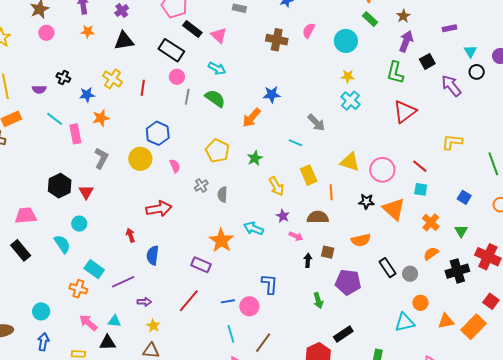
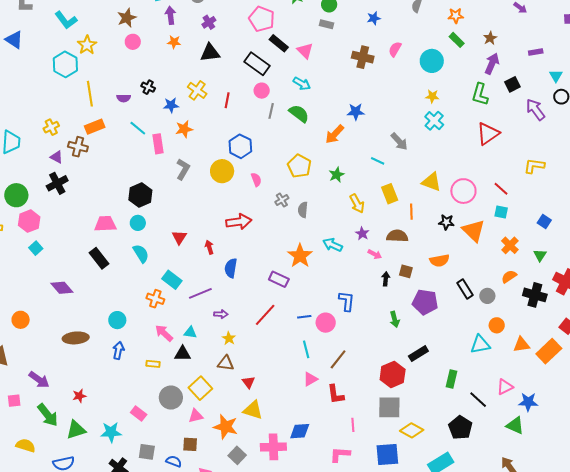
red triangle: (86, 192) -> (179, 237), moved
cyan circle: (79, 224) -> (138, 223), moved
black cross: (457, 271) -> (535, 295), turned 30

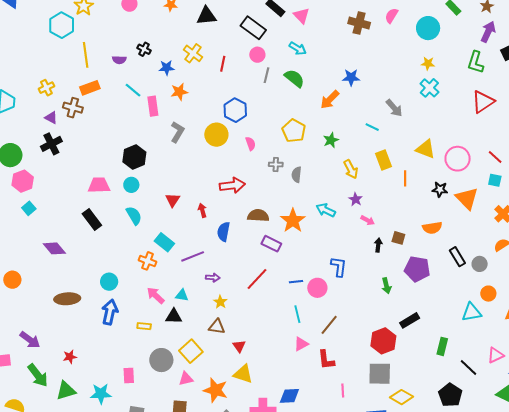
gray cross: (282, 200) -> (276, 164), turned 32
brown semicircle: (397, 236) -> (258, 215), moved
blue arrow: (118, 350) -> (110, 312), size x1.4
pink rectangle: (139, 414) -> (129, 375), turned 49

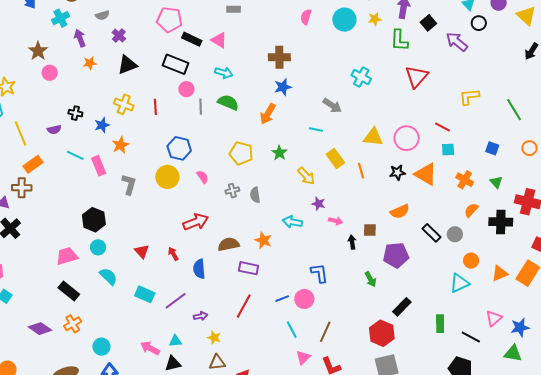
brown cross: (359, 23) -> (279, 57), moved
yellow star: (428, 63) -> (375, 19), moved
orange star: (293, 221) -> (263, 240), size x0.7
orange cross: (147, 261) -> (73, 324), moved, turned -36

